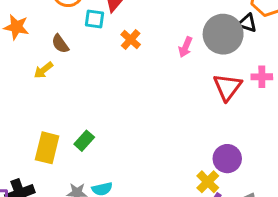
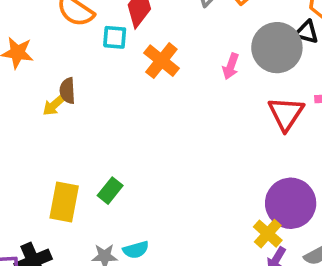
orange cross: (131, 40) -> (161, 61), size x1.4
brown semicircle: (60, 44) -> (67, 91), moved, turned 36
purple circle: (227, 159) -> (291, 203), size x1.4

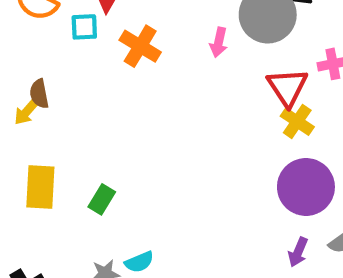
yellow rectangle: (64, 202) -> (40, 187), moved
yellow cross: (268, 234) -> (297, 121), moved

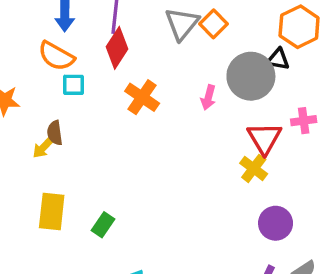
cyan square: (84, 27) -> (73, 85), moved
yellow cross: (297, 121) -> (254, 168), moved
purple circle: (306, 187) -> (276, 223), size x0.7

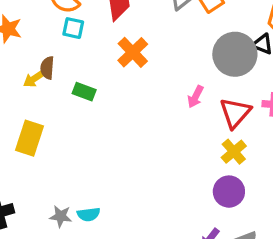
pink arrow: (208, 97) -> (195, 97), moved
yellow cross: (254, 168) -> (234, 152), moved
green rectangle: (103, 225) -> (84, 92), moved, turned 65

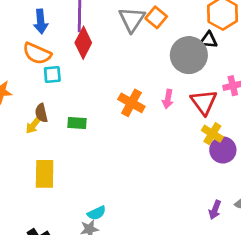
orange cross: (133, 52) -> (131, 103), moved
purple circle: (229, 192) -> (223, 150), moved
cyan semicircle: (89, 214) -> (97, 213), moved

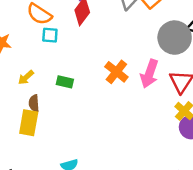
pink arrow: (168, 99) -> (149, 74), size x1.6
brown semicircle: (41, 113) -> (34, 103), moved

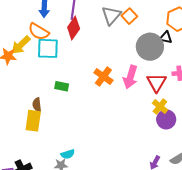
cyan square: (50, 35) -> (48, 48), size x1.6
yellow arrow: (26, 77) -> (21, 45), moved, size x1.5

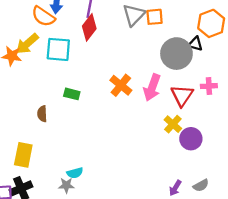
orange square: (129, 16) -> (155, 17), turned 35
orange semicircle: (39, 32) -> (43, 16), moved
yellow cross: (160, 107) -> (173, 124), moved
yellow rectangle: (33, 121) -> (23, 155), moved

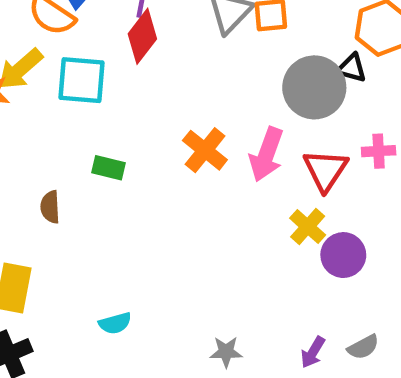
gray star: (66, 185) -> (226, 352), moved

